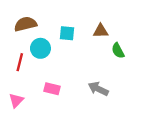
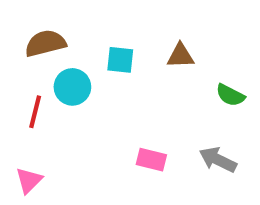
green semicircle: (118, 51) -> (230, 95), moved, turned -35
pink rectangle: (52, 89) -> (151, 160), moved
gray arrow: (98, 89) -> (218, 160), moved

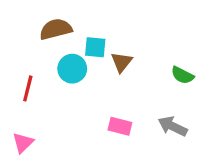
brown semicircle: (45, 43) -> (56, 29), moved
brown triangle: (180, 56) -> (122, 62), moved, turned -50
cyan circle: (72, 87) -> (72, 69), moved

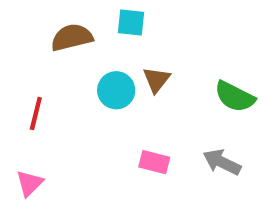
cyan square: (95, 47) -> (131, 23), moved
cyan circle: (72, 69) -> (116, 90), moved
green semicircle: (182, 75) -> (235, 97), size x1.4

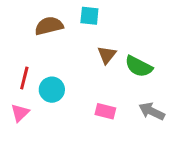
cyan circle: (116, 90) -> (52, 90), moved
green semicircle: (235, 97) -> (139, 66), moved
pink triangle: (29, 183) -> (20, 113), moved

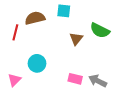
green semicircle: (139, 66) -> (100, 30), moved
red line: (24, 78) -> (15, 32), moved
gray arrow: (152, 111) -> (98, 81), moved

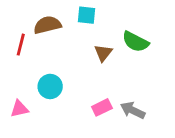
pink rectangle: (75, 79) -> (102, 107), turned -40
pink triangle: (14, 80) -> (19, 109), turned 32

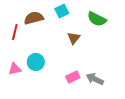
cyan square: (87, 15) -> (62, 11), turned -32
green semicircle: (135, 42) -> (97, 19), moved
pink triangle: (19, 109) -> (15, 69), moved

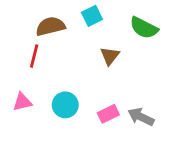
red line: (15, 32) -> (34, 56), moved
cyan circle: (36, 62) -> (65, 105), moved

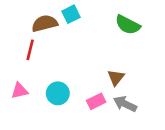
cyan square: (92, 16) -> (71, 14), moved
brown triangle: (110, 56) -> (116, 78), moved

